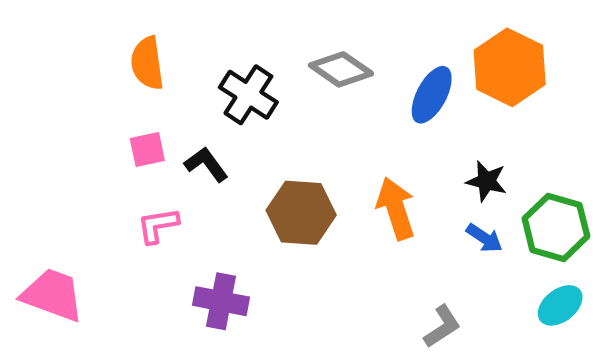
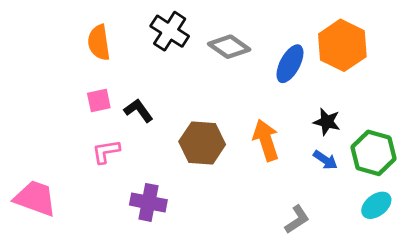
black cross: (248, 95) -> (170, 31), moved

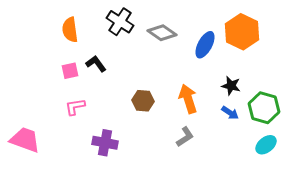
black L-shape: (139, 110) -> (96, 64), moved
brown hexagon: (202, 143) -> (143, 101), size x0.7
gray L-shape: (297, 219) -> (185, 137), moved

